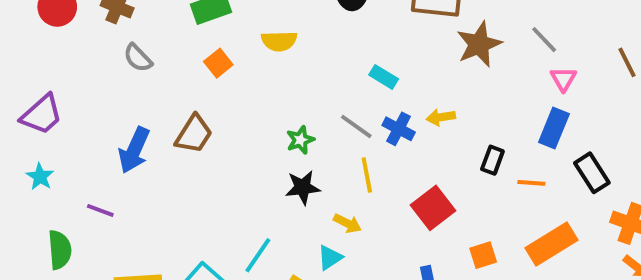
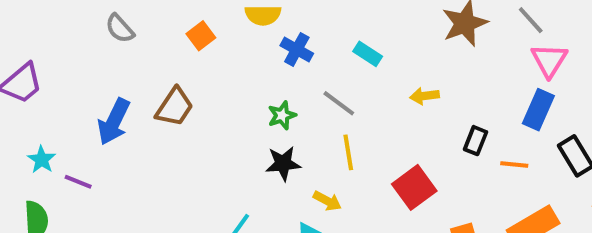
pink triangle: (563, 79) -> (549, 60), size x1.4
blue cross: (399, 129) -> (297, 50), moved
cyan star: (40, 177) -> (42, 160), moved

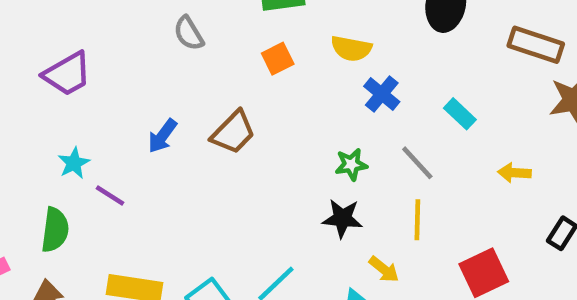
blue arrow: (114, 122) -> (162, 136), size x0.7

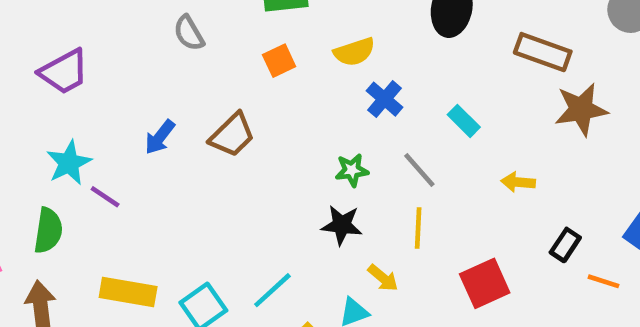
yellow semicircle: (351, 48) -> (354, 52), turned -30
cyan star: (74, 163) -> (69, 163), size x1.4

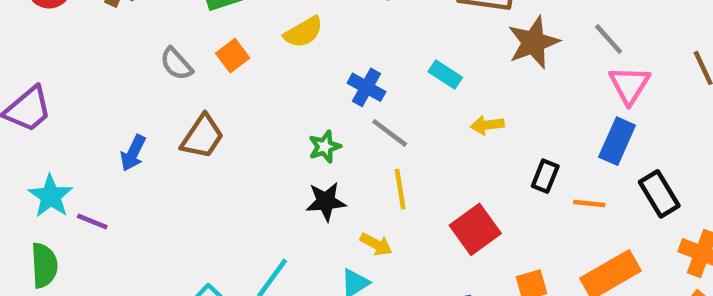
gray semicircle: (189, 33) -> (176, 64), moved
blue cross: (385, 99) -> (366, 87), moved
cyan rectangle: (464, 121) -> (445, 74), moved

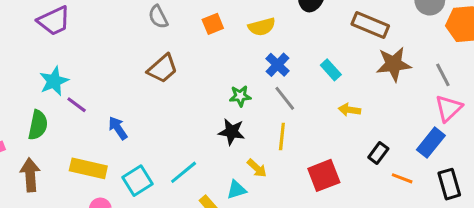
yellow semicircle: (303, 32) -> (262, 27), moved
orange square: (233, 56) -> (213, 24), moved
blue arrow: (133, 153) -> (118, 128), moved, turned 105

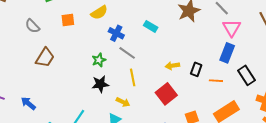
orange square: (213, 24) -> (68, 20), turned 32
yellow arrow: (349, 110) -> (172, 66), moved

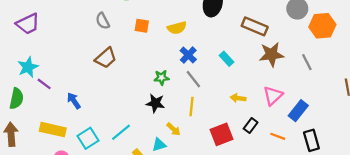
pink triangle: (232, 28) -> (273, 96), moved
yellow arrow: (172, 66) -> (238, 98), moved
black rectangle: (196, 69) -> (251, 126), moved

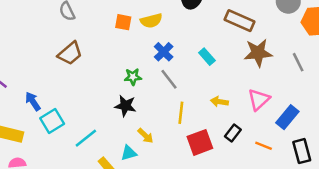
orange square: (142, 26) -> (123, 22), moved
yellow line: (191, 106) -> (181, 113), moved
cyan square: (88, 138) -> (52, 121), moved

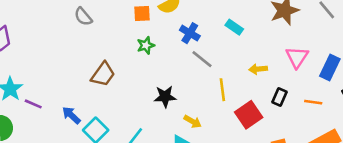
brown trapezoid: (70, 53) -> (103, 74), moved
green star: (133, 77) -> (146, 45), moved

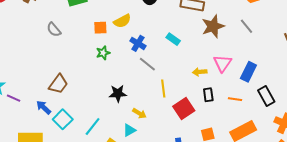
yellow arrow: (258, 69) -> (200, 72), moved
brown trapezoid: (103, 74) -> (58, 84), moved
black rectangle: (279, 97) -> (208, 95), turned -32

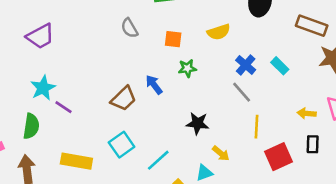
orange square: (100, 28) -> (173, 39), moved
blue cross: (138, 43) -> (246, 65), moved
blue arrow: (44, 107) -> (154, 85), moved

